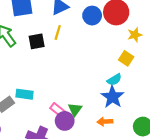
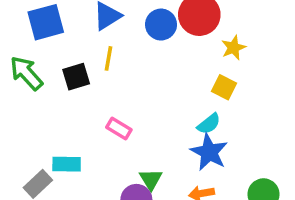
pink rectangle: (58, 110) -> (119, 128), moved

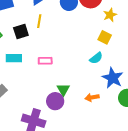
pink rectangle: (119, 128) -> (45, 61), turned -32
blue star: (209, 152) -> (113, 78), moved
cyan rectangle: (67, 164) -> (14, 58), moved

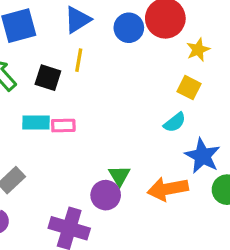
black square: (21, 31) -> (48, 78), turned 35
pink rectangle: (45, 61) -> (63, 126), moved
orange arrow: (92, 97) -> (168, 189), size x1.6

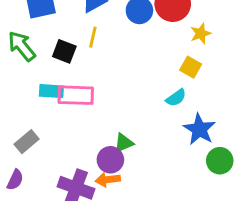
pink rectangle: (63, 126) -> (76, 95), size x1.6
green triangle: (119, 176) -> (124, 143), turned 35
orange arrow: (168, 189) -> (108, 180), moved, size x0.7

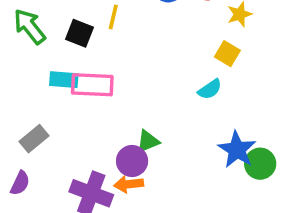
blue star: (199, 129) -> (237, 150), moved

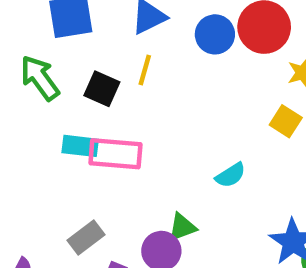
cyan semicircle: (210, 89) -> (231, 175), moved
gray rectangle: (34, 139) -> (86, 237), moved

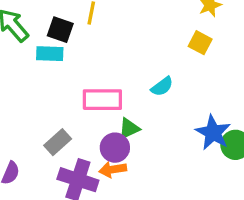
cyan rectangle: (80, 146) -> (50, 54), moved
pink rectangle: (115, 154) -> (102, 100), moved

